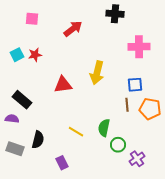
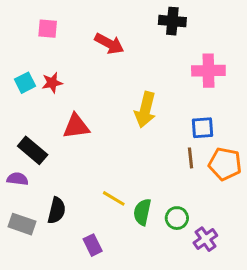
red arrow: (73, 29) -> (109, 44), turned 66
red triangle: (63, 85) -> (76, 126), moved
green semicircle: (104, 128) -> (142, 212), moved

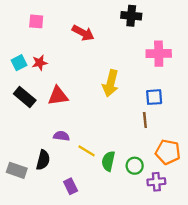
black rectangle: (33, 150) -> (25, 97), moved
orange pentagon: (225, 164) -> (168, 152), moved
purple semicircle: (17, 179) -> (61, 136), moved
purple cross: (205, 239) -> (156, 182), turned 30

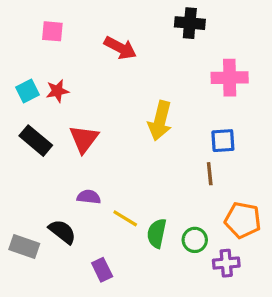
red triangle: (58, 96) -> (84, 139), turned -45
black semicircle: (43, 160) -> (62, 232), turned -66

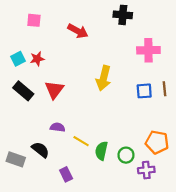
brown line: (210, 174) -> (164, 89), moved

